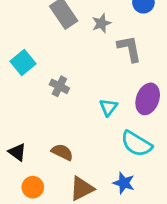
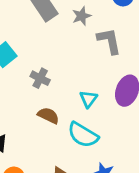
cyan semicircle: (136, 144) -> (83, 135), moved
brown semicircle: (62, 152) -> (48, 116), moved

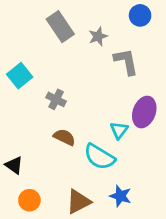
cyan triangle: (88, 99) -> (119, 130), moved

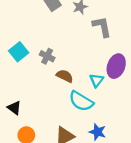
cyan square: (20, 76) -> (19, 52), moved
brown semicircle: (64, 137) -> (65, 76), moved

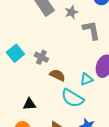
cyan triangle: (96, 80) -> (86, 79), turned 32
black triangle: (14, 108) -> (29, 104), moved, turned -40

